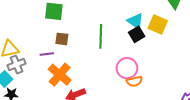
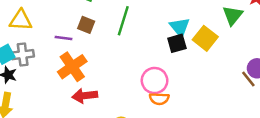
green line: (101, 36) -> (123, 21), moved
gray cross: (16, 64) -> (23, 55), moved

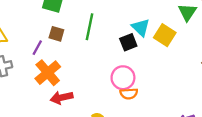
purple line: (63, 38) -> (37, 48), turned -63
black square: (177, 43) -> (128, 42), moved

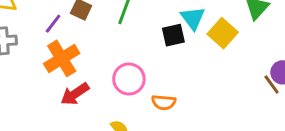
pink circle: (123, 78) -> (129, 79), moved
red arrow: (62, 98) -> (75, 94), turned -30

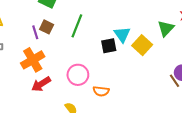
purple line: (53, 24) -> (35, 32), moved, turned -56

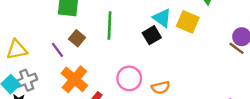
brown square: (47, 27) -> (77, 38), turned 32
purple line: (35, 32) -> (57, 50), moved

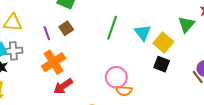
green line: (110, 26) -> (112, 28), moved
black square: (152, 35) -> (162, 64), moved, turned 35
pink circle: (129, 78) -> (116, 77), moved

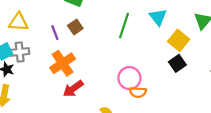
cyan triangle: (143, 33) -> (158, 17), moved
black square: (162, 64) -> (177, 63), turned 35

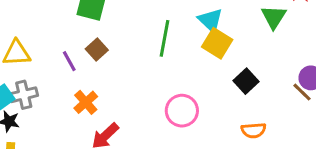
yellow square: (179, 40) -> (217, 43), moved
orange cross: (63, 63) -> (86, 102), size x0.7
orange semicircle: (138, 92) -> (254, 130), moved

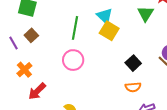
black square: (246, 81) -> (133, 63), moved
pink circle: (182, 111) -> (73, 60), moved

